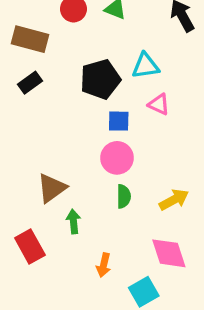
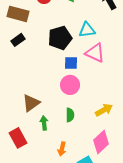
pink triangle: (159, 104) -> (95, 53), size x1.5
green semicircle: (124, 196) -> (70, 115), moved
pink diamond: (169, 253) -> (101, 142), turned 65

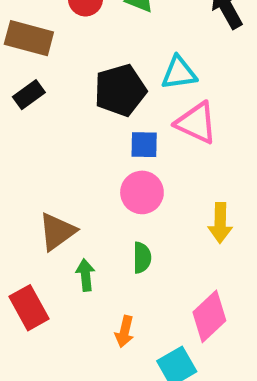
yellow arrow: (104, 110) -> (220, 223), moved, turned 120

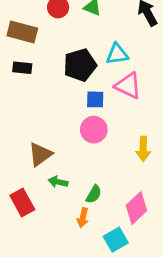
black rectangle: (29, 95) -> (22, 68), turned 42
green semicircle: (142, 258) -> (94, 194), moved, turned 30
green arrow: (85, 275) -> (58, 182), turned -72

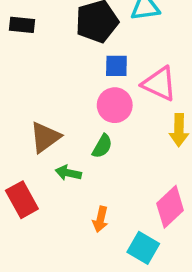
pink triangle: (128, 86) -> (159, 84), moved
green semicircle: (94, 194) -> (102, 146), moved
cyan square: (116, 240) -> (143, 248), turned -30

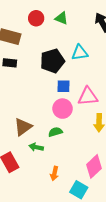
pink triangle: (159, 84) -> (88, 96), turned -30
green semicircle: (102, 146) -> (55, 132), turned -136

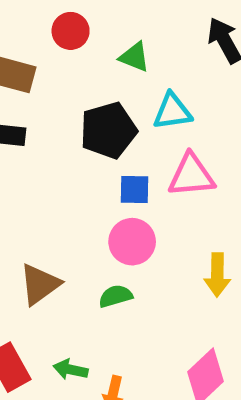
green triangle: (61, 18) -> (134, 57), moved
pink triangle: (88, 96) -> (191, 175), moved
green arrow: (36, 147) -> (71, 369), moved

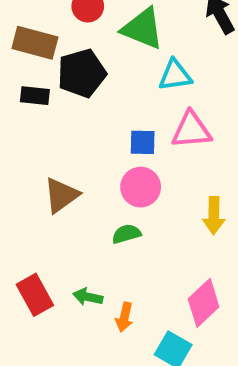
green triangle: (134, 57) -> (143, 29), size x1.6
black pentagon: (108, 130) -> (82, 73), moved
brown triangle: (40, 284) -> (61, 195), moved

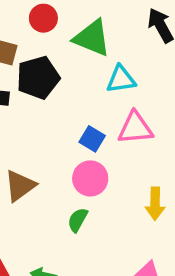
blue square: (143, 142) -> (92, 139), turned 30
green semicircle: (126, 234) -> (78, 220), turned -45

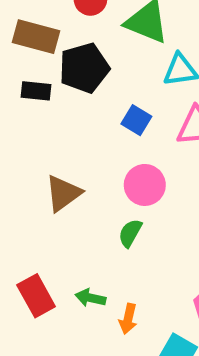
blue square: (92, 139) -> (136, 120), moved

